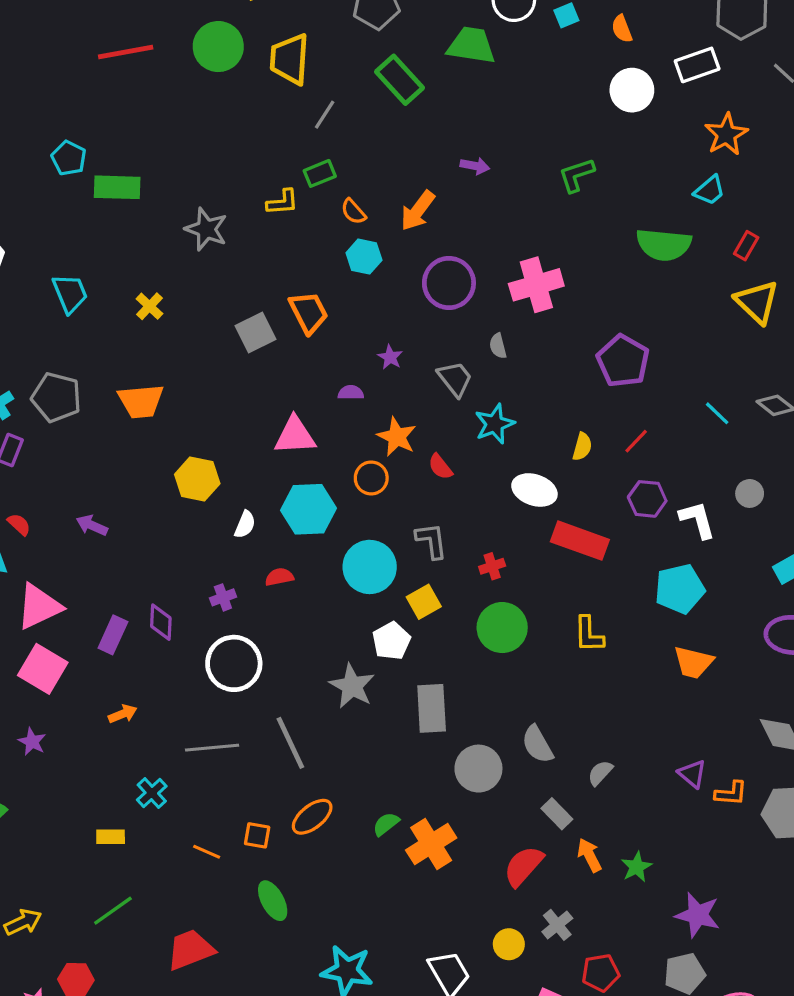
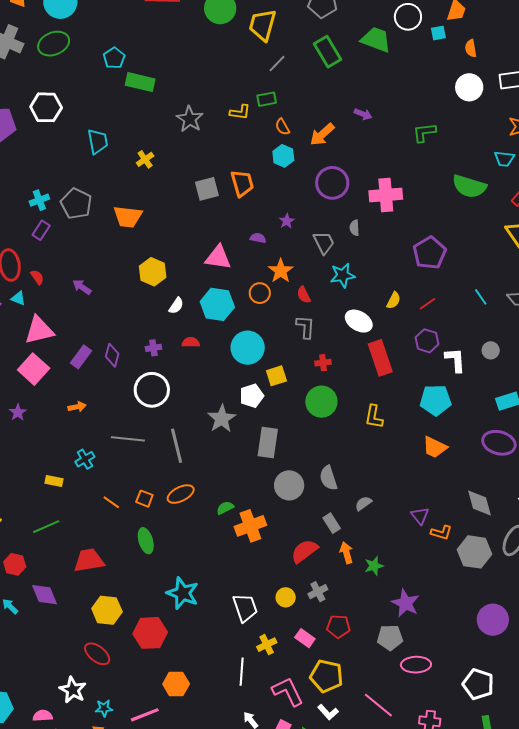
cyan trapezoid: (710, 190) -> (504, 159), turned 35
gray L-shape: (431, 541) -> (305, 327), moved
red rectangle: (580, 541) -> (380, 358), turned 40

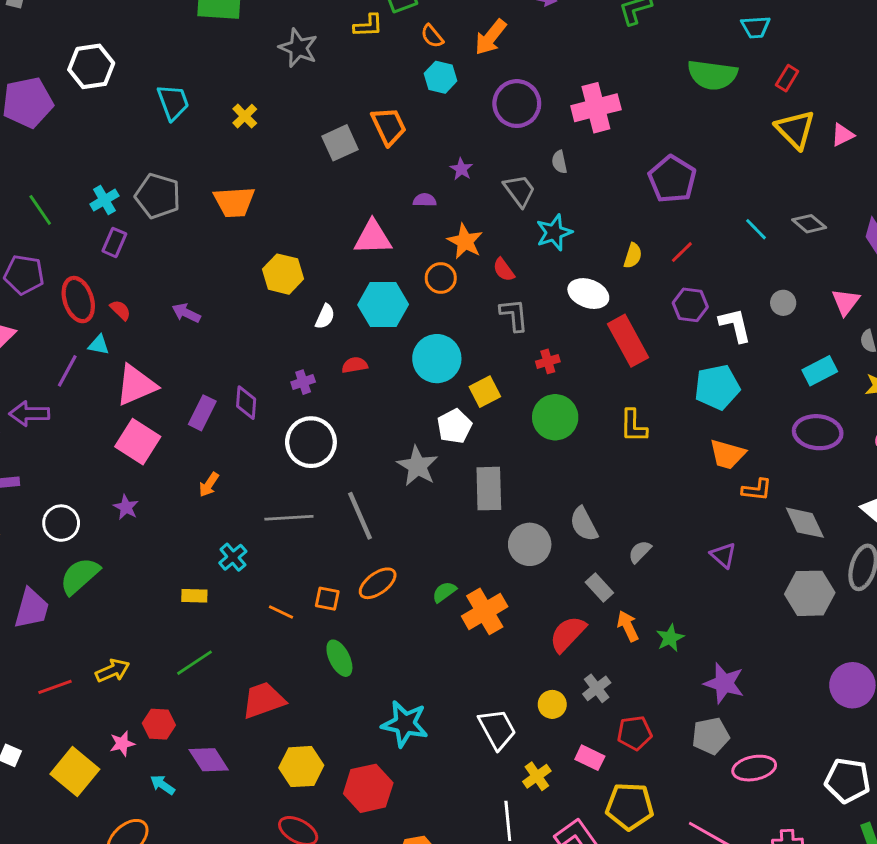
orange arrow: (77, 407) -> (209, 485), turned 144
orange L-shape: (441, 533) -> (757, 490), moved

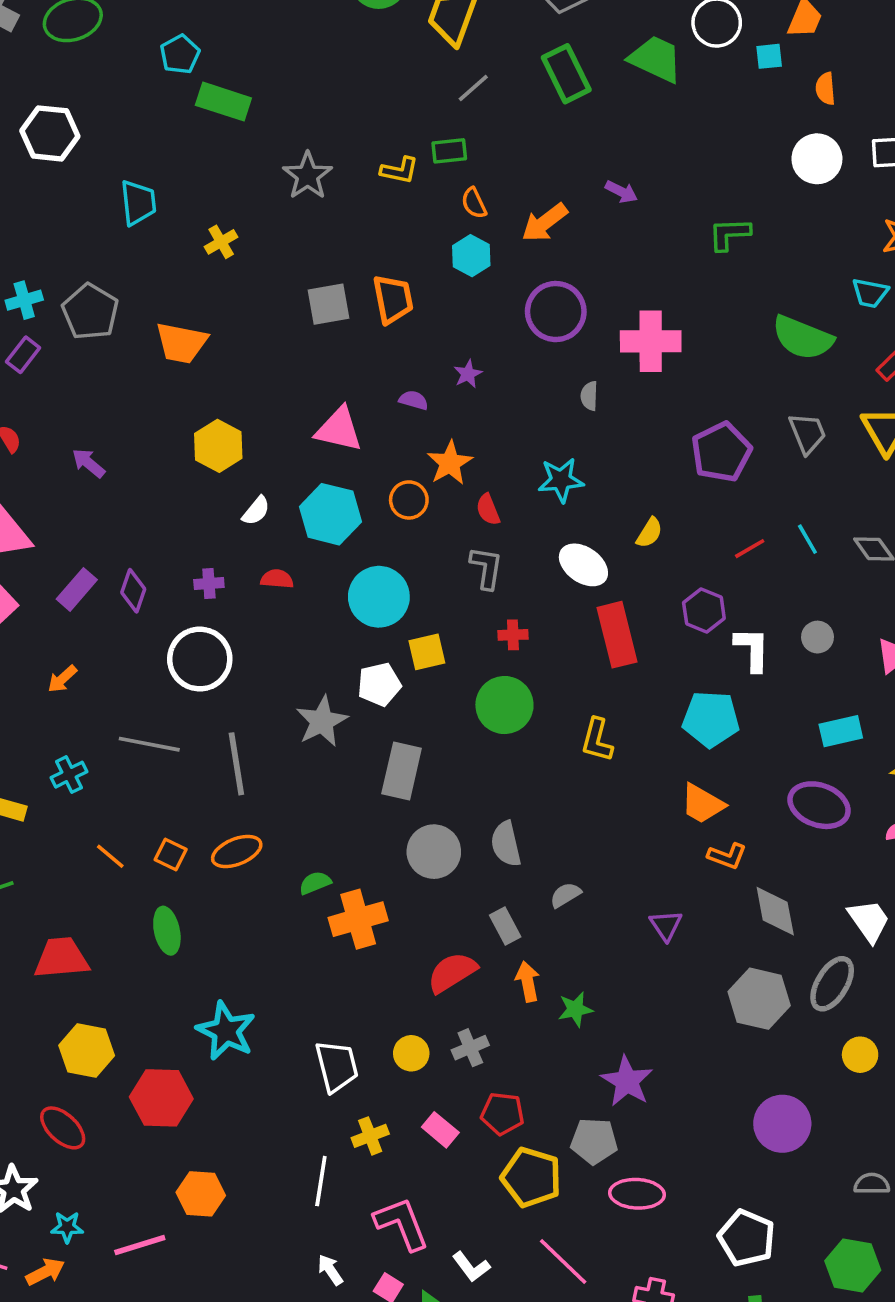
gray trapezoid: (519, 191) -> (807, 433), moved
red line: (682, 252) -> (750, 549), moved
yellow pentagon: (630, 806) -> (531, 1177), moved

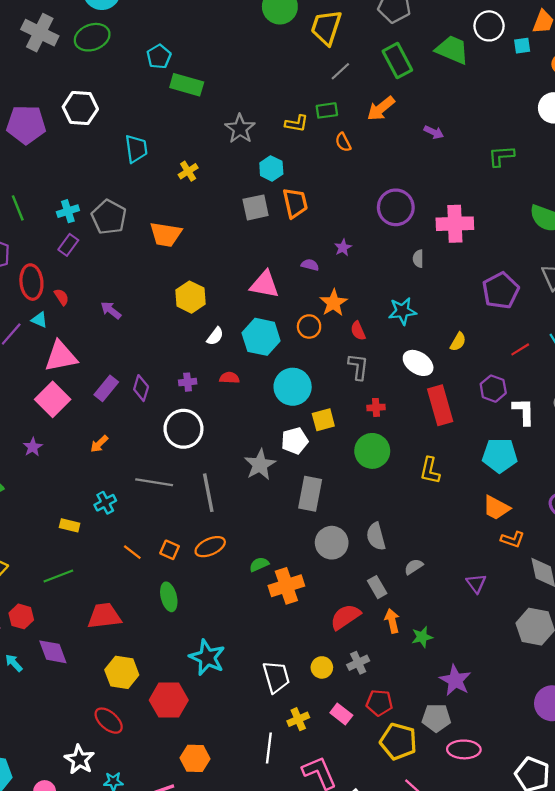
orange arrow: (545, 223) -> (381, 108), moved
cyan hexagon: (471, 256) -> (271, 168), moved

